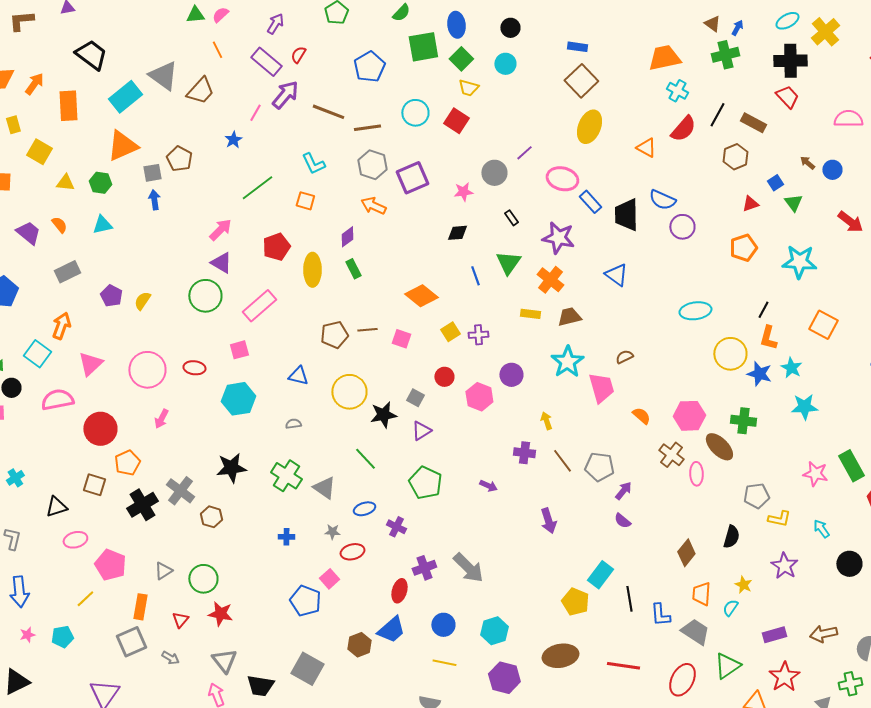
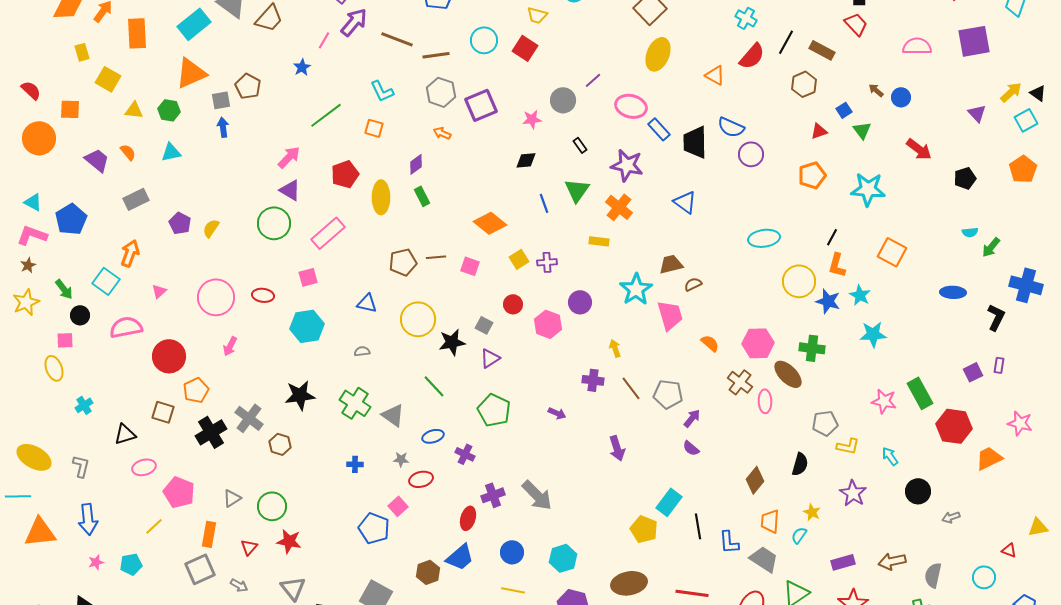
orange arrow: (373, 206) -> (442, 133), size x0.7
brown trapezoid: (569, 317) -> (671, 264), moved
pink triangle: (90, 364) -> (159, 291), size x0.6

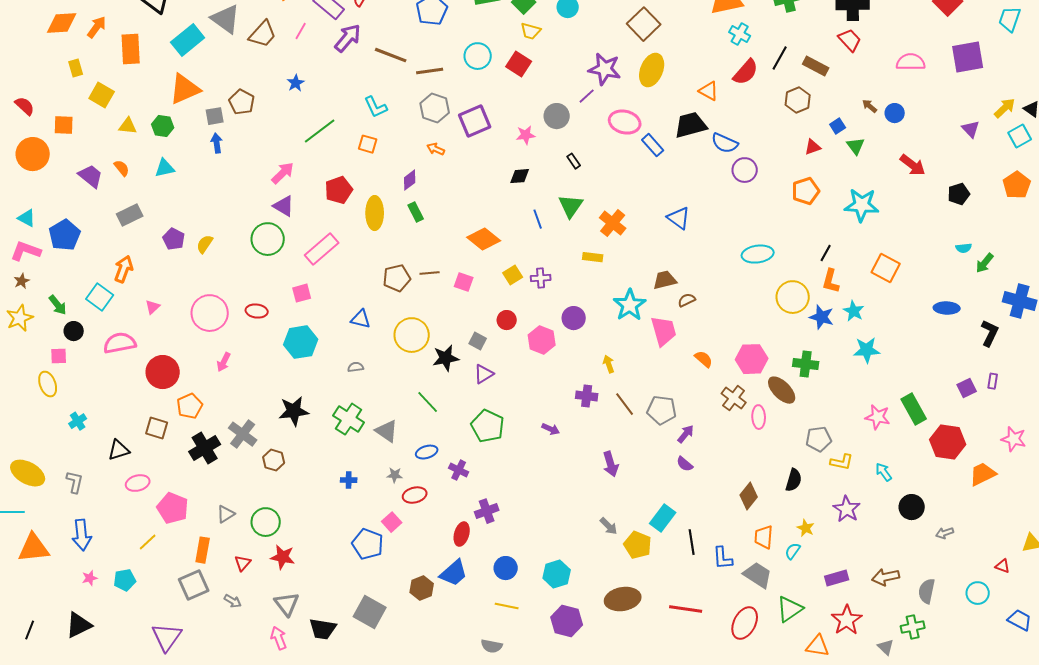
pink line: (324, 40) -> (301, 31), moved
black trapezoid: (695, 142) -> (691, 125), moved, turned 76
purple star: (627, 165) -> (605, 69), moved
gray arrow: (537, 495) -> (609, 526), moved, size x0.6

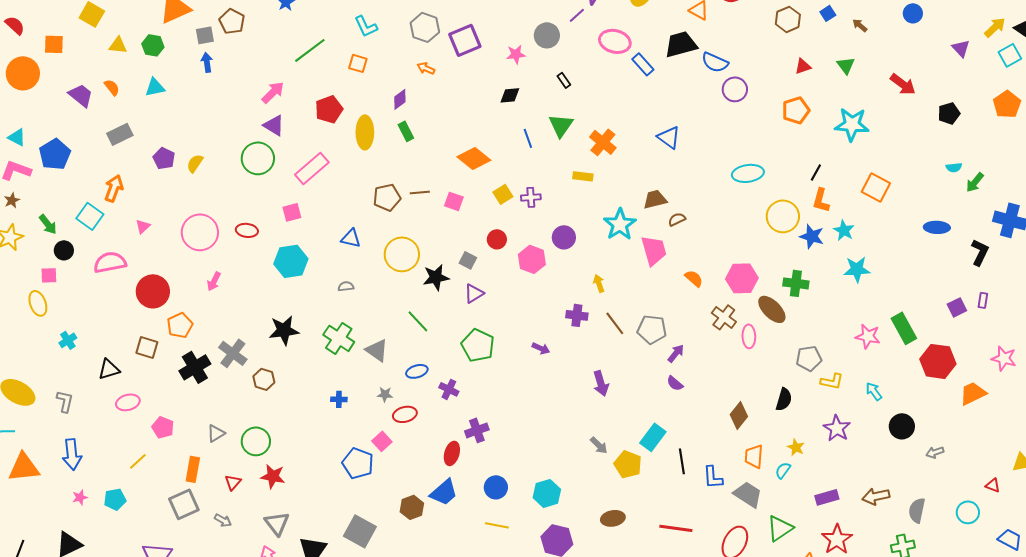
blue circle: (895, 113) -> (913, 13), moved
blue square: (838, 126) -> (828, 13), moved
pink pentagon: (173, 508) -> (163, 427), size x0.7
brown ellipse: (623, 599) -> (613, 518), size x0.7

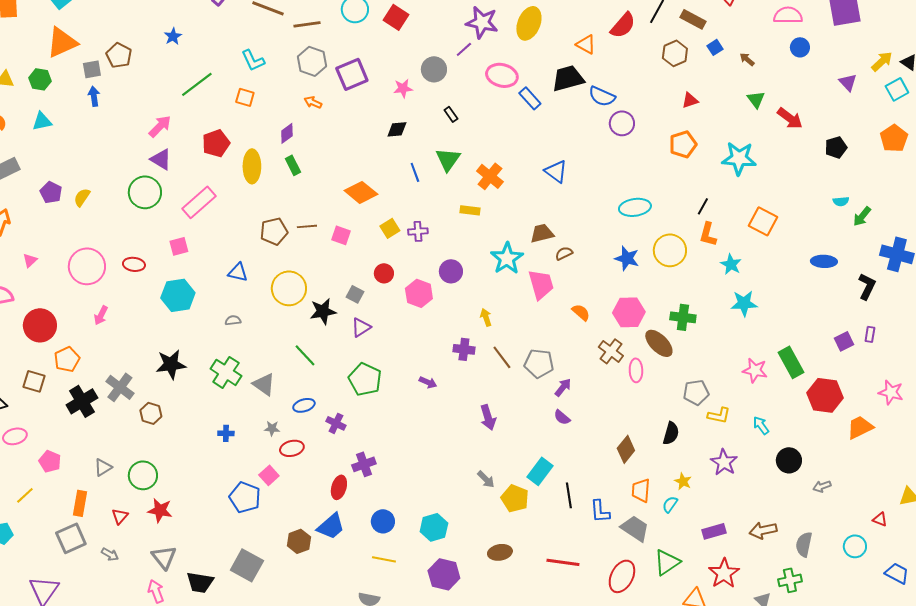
green triangle: (846, 65) -> (756, 99), moved
blue star: (812, 236) -> (627, 258), moved

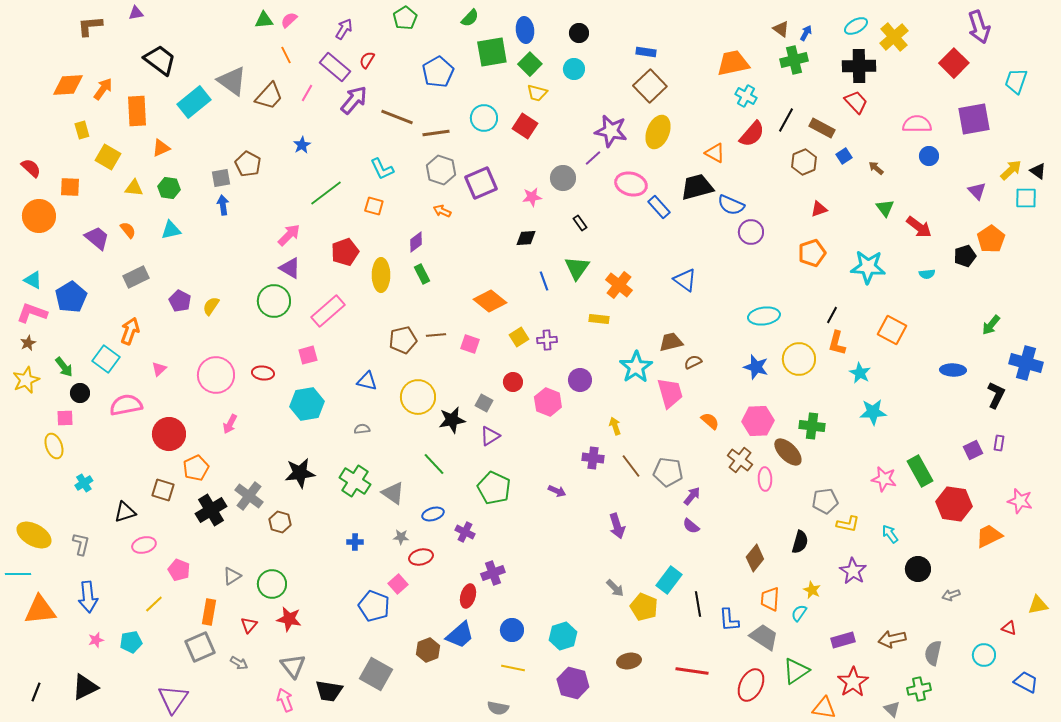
orange triangle: (62, 42) -> (161, 148), moved, size x0.6
cyan square: (897, 89) -> (1026, 198), turned 30
orange pentagon: (894, 138) -> (991, 239), moved
cyan semicircle: (841, 201) -> (927, 274), moved

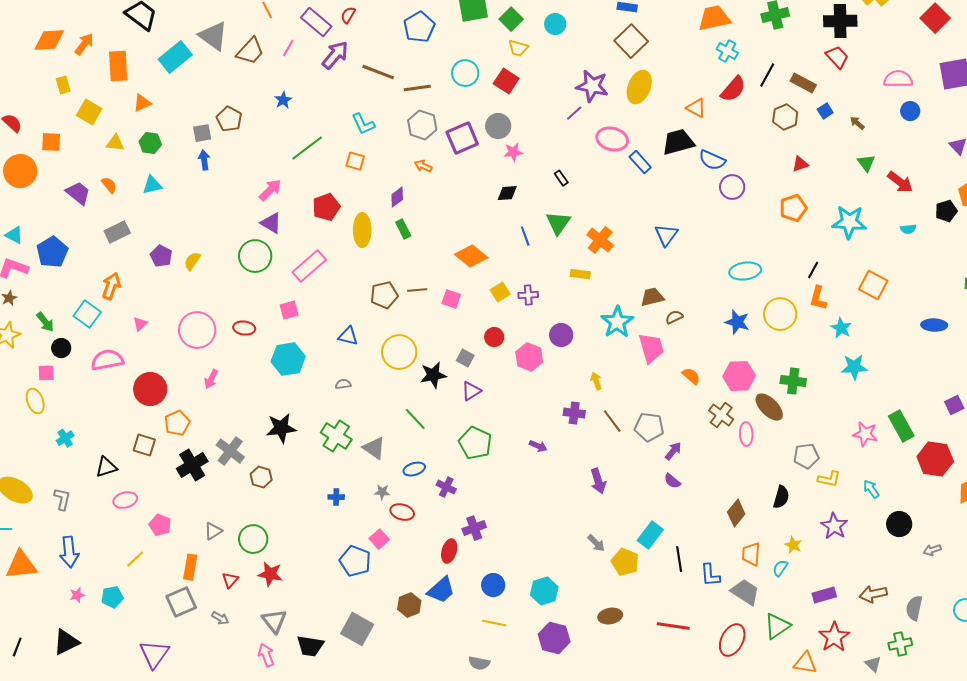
gray circle: (563, 178) -> (498, 126), moved
blue triangle: (685, 280) -> (666, 235), turned 30
red ellipse: (421, 557) -> (402, 512), turned 30

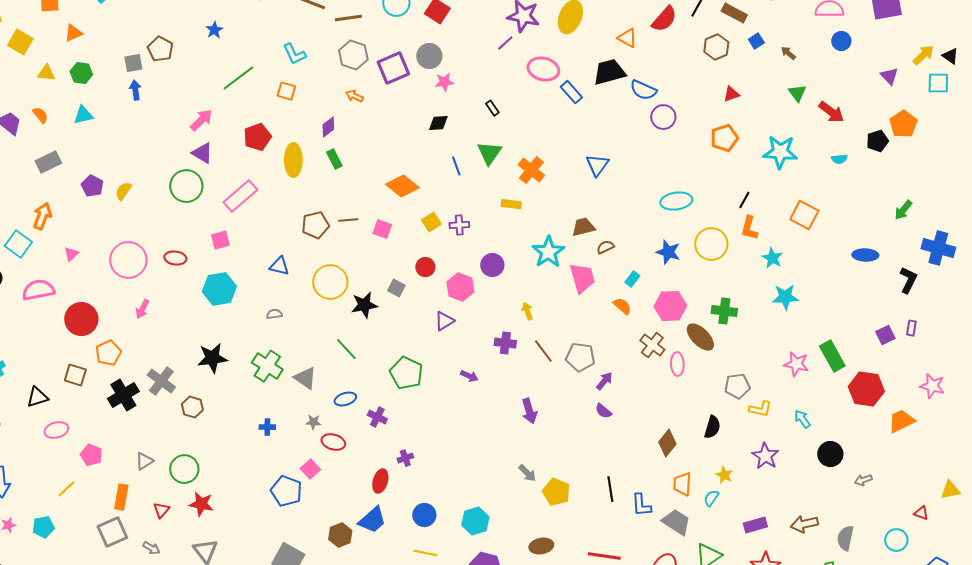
purple triangle: (471, 391) -> (444, 321), moved
purple cross: (474, 528) -> (405, 458), size x0.7
cyan rectangle: (650, 535) -> (632, 279), moved, size x0.6

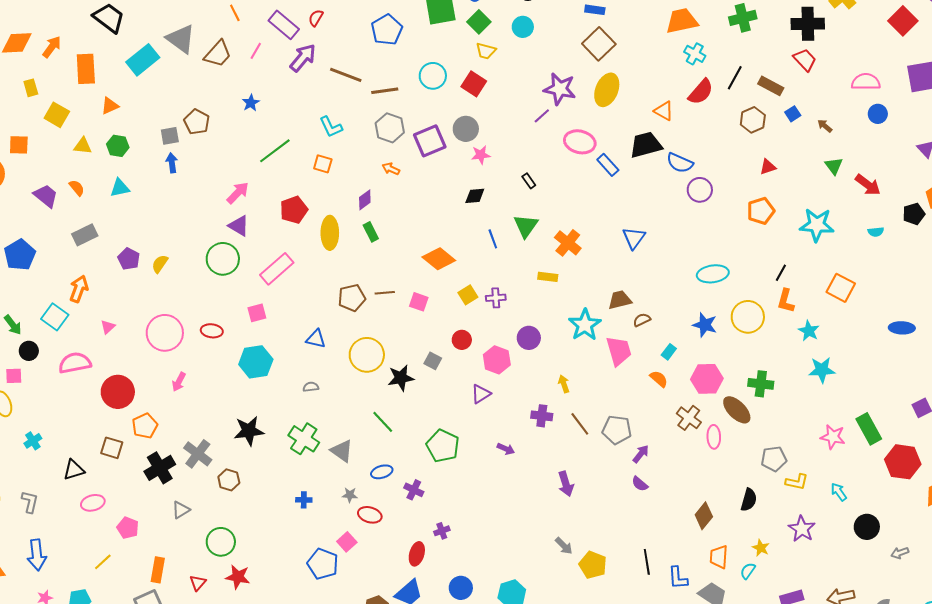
gray triangle: (144, 461) -> (181, 510), moved

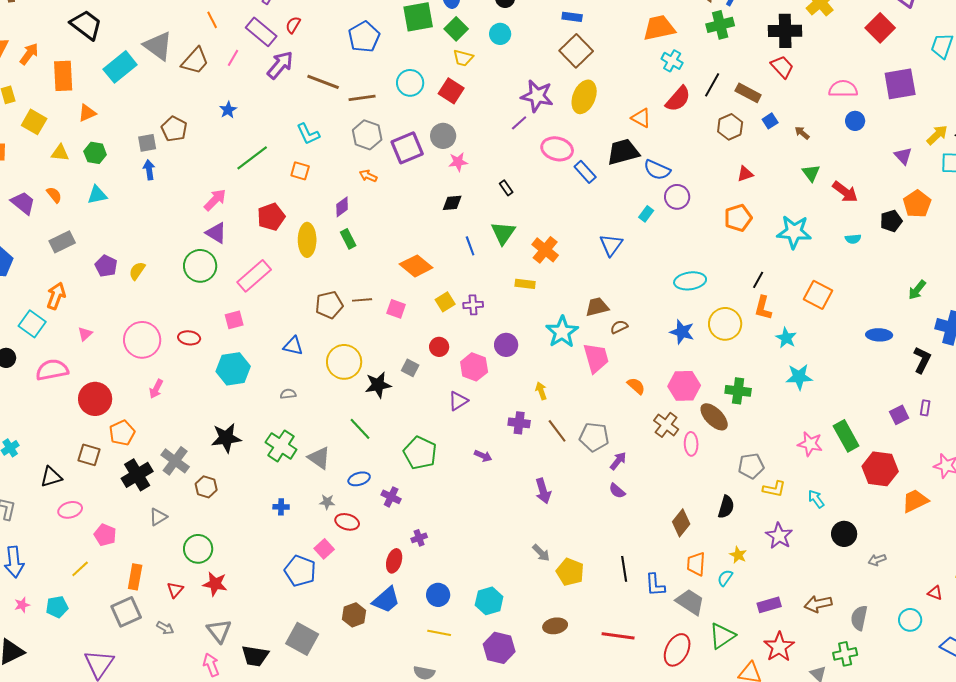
cyan rectangle: (669, 352) -> (646, 214), moved

